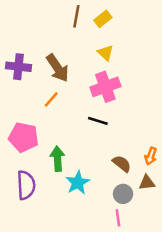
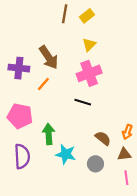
yellow triangle: (105, 53) -> (89, 45), turned 32
purple cross: (18, 67) -> (19, 68), moved
cyan star: (78, 183) -> (66, 154), turned -30
gray circle: (123, 194) -> (95, 164), moved
pink line: (118, 218) -> (126, 178), moved

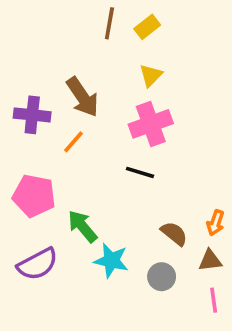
green arrow: (49, 134) -> (82, 226), turned -36
purple semicircle: (22, 156) -> (38, 264), turned 65

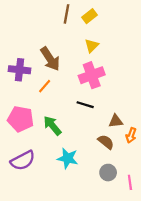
green arrow: (82, 226) -> (52, 125), moved
brown triangle: (210, 261) -> (116, 121), moved
gray circle: (162, 277) -> (108, 173), moved

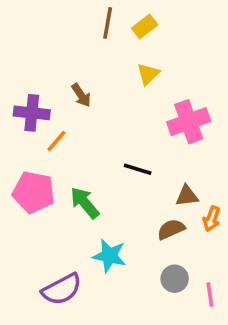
brown arrow: (50, 59) -> (81, 95), size x0.6
pink cross: (92, 75) -> (189, 122), moved
orange line: (45, 86) -> (56, 141), moved
brown semicircle: (106, 142) -> (171, 229), turned -63
purple semicircle: (23, 160) -> (62, 289), moved

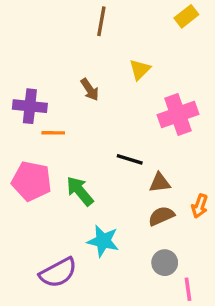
yellow rectangle: (145, 26) -> (186, 16), moved
brown arrow: (81, 95) -> (90, 90), moved
orange line: (56, 141) -> (53, 133), turned 50
brown triangle: (187, 196) -> (160, 183), moved
pink line: (210, 295) -> (188, 289), moved

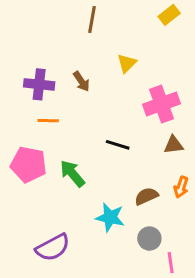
purple cross: (30, 106) -> (39, 84), moved
brown triangle: (160, 183) -> (174, 145), moved
cyan star: (103, 241) -> (110, 217), moved

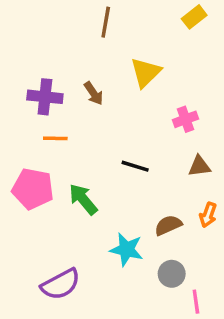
yellow triangle: (127, 63) -> (146, 72), size x1.4
pink cross: (162, 104) -> (186, 119), size x0.6

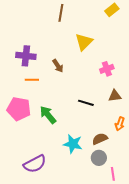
brown arrow: (94, 93) -> (58, 66), moved
black line: (135, 166) -> (86, 103), moved
brown semicircle: (168, 225) -> (100, 139), moved

